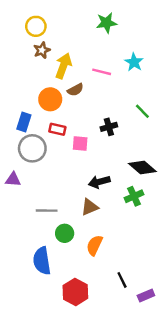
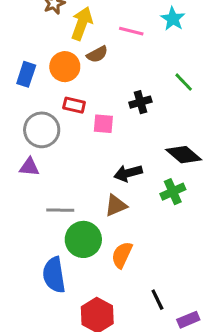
blue rectangle: (24, 122) -> (26, 74), moved
purple triangle: (13, 179) -> (29, 167), moved
green circle: (65, 233) -> (83, 239), size x1.5

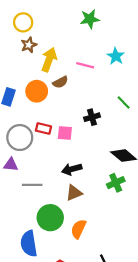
red rectangle: (74, 105) -> (43, 128), moved
black arrow: (128, 173) -> (72, 169), moved
gray line: (60, 210) -> (32, 185), moved

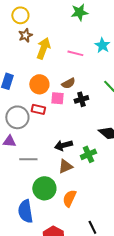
brown semicircle: (60, 82) -> (68, 83), moved
orange circle: (37, 91) -> (39, 84), moved
pink square: (65, 133) -> (57, 98), moved
green cross: (116, 183) -> (88, 154), moved

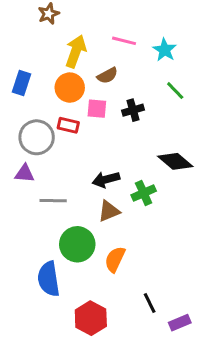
cyan star: (102, 45) -> (165, 50), moved
yellow arrow: (43, 48) -> (76, 51), moved
brown semicircle: (68, 83) -> (107, 75), moved

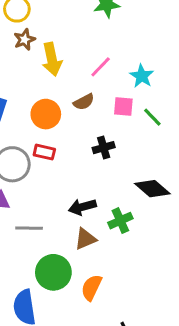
pink line: (124, 41) -> (101, 67), turned -60
yellow arrow: (76, 51) -> (52, 59), moved, turned 148
pink square: (97, 109) -> (123, 106), moved
black cross: (133, 110) -> (104, 148), moved

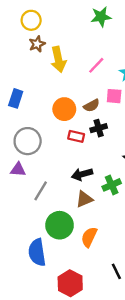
brown semicircle: (84, 102) -> (92, 106), moved
orange circle: (46, 114) -> (64, 109), moved
red rectangle: (44, 152) -> (76, 136), moved
gray line: (29, 228) -> (41, 191), turned -60

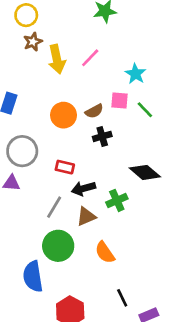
pink line: (96, 65) -> (90, 58), moved
red rectangle: (76, 136) -> (65, 167), moved
gray line: (41, 191) -> (54, 207), moved
orange semicircle: (89, 237) -> (105, 252), moved, turned -60

